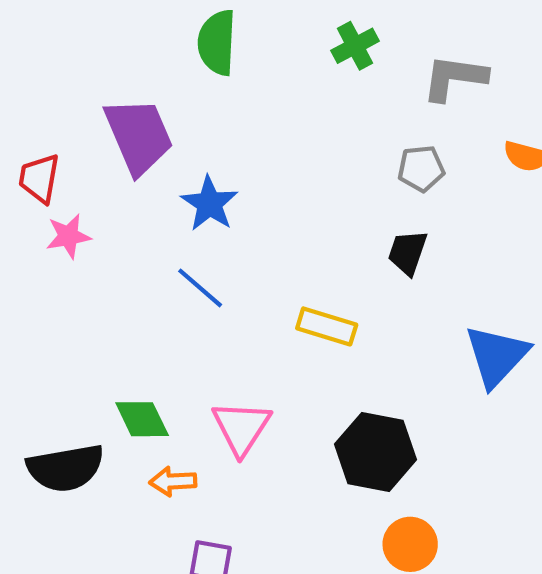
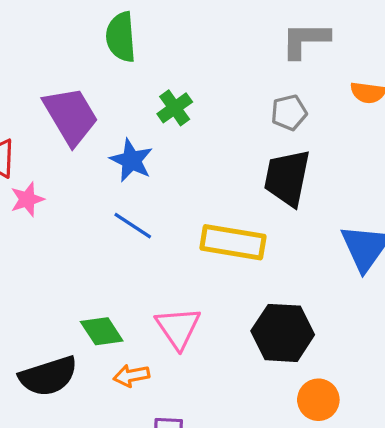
green cross: (355, 46) -> (175, 108), moved
black trapezoid: (408, 252) -> (287, 178), size x1.6
yellow rectangle: (327, 326) -> (233, 242), size x1.4

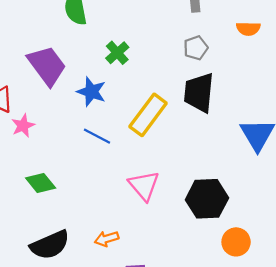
yellow rectangle: (233, 242) -> (148, 115), moved, turned -57
pink triangle: (178, 328) -> (144, 186), moved
green diamond: (102, 331) -> (41, 183), moved

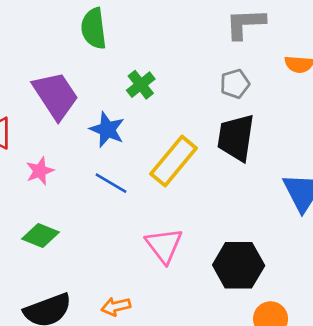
pink star: (23, 126) -> (40, 171), moved
green diamond: (41, 183) -> (41, 236), turned -32

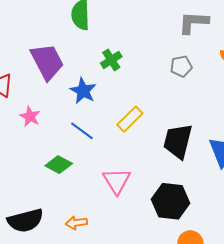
black trapezoid: (236, 138) -> (178, 141), moved
yellow rectangle: (174, 161) -> (130, 119), size x0.7
pink star: (40, 171) -> (30, 117), turned -30
green diamond: (41, 236) -> (59, 165), moved

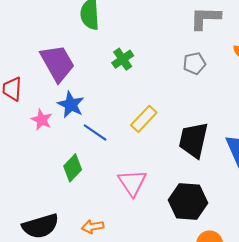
blue star: (83, 91) -> (71, 105), moved
green diamond: (59, 165) -> (73, 168), turned -72

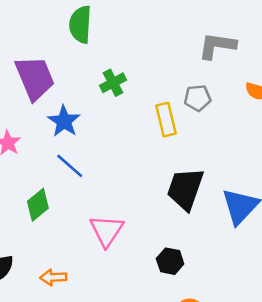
blue star: (71, 105) -> (64, 121), moved
yellow rectangle: (144, 119) -> (166, 120), moved, turned -64
black hexagon: (188, 201) -> (170, 261), size x0.6

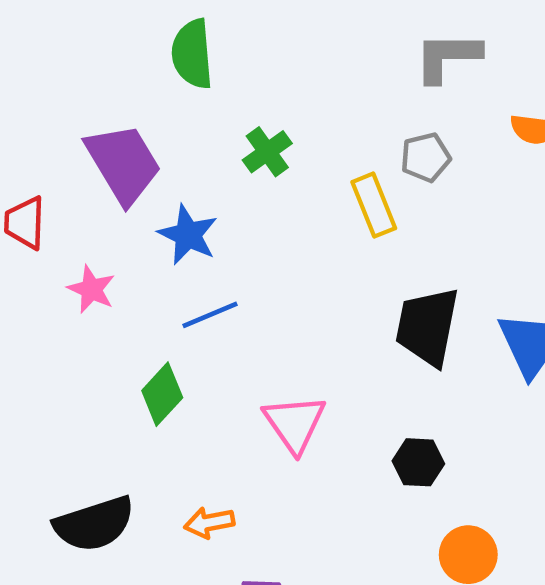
blue line: (70, 166) -> (210, 315), turned -56

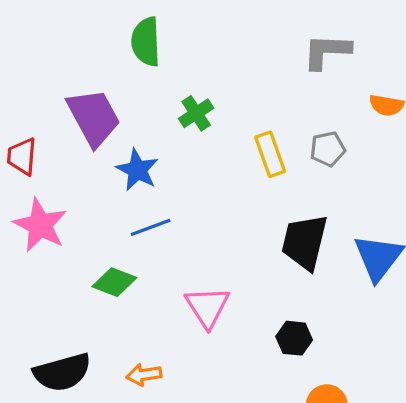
gray pentagon: (426, 157) -> (328, 149), moved
pink star: (91, 289) -> (40, 225), moved, size x1.6
green diamond: (162, 394) -> (114, 282), turned 66

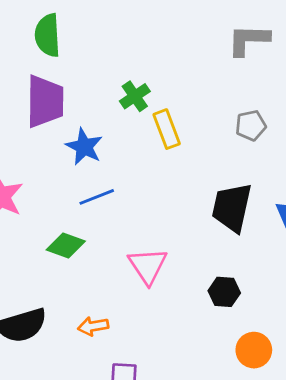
green semicircle: (146, 42) -> (48, 35), moved
purple trapezoid: (94, 117) -> (45, 101), turned 30
yellow rectangle: (270, 154) -> (167, 129), moved

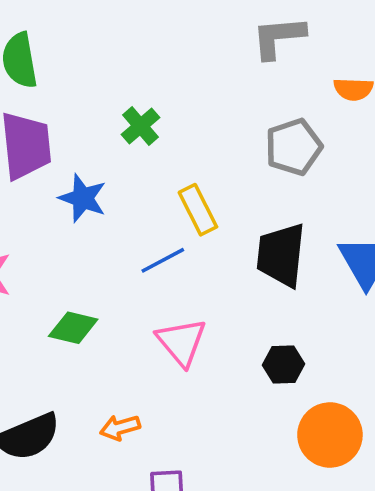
gray pentagon: (251, 125) -> (294, 147), size x1.4
yellow rectangle: (167, 129) -> (198, 210), moved
blue line: (97, 197) -> (163, 260), moved
orange circle: (254, 350) -> (330, 435), size x1.4

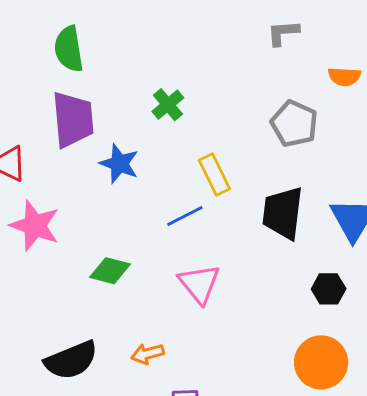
gray L-shape: (278, 37) -> (283, 33), size x0.7
gray pentagon: (294, 147) -> (294, 124), turned -30
black hexagon: (284, 364) -> (329, 289), moved

